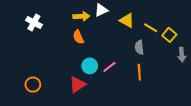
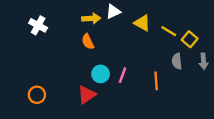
gray semicircle: (139, 47) -> (177, 61), moved
pink line: (109, 67) -> (123, 75), turned -32

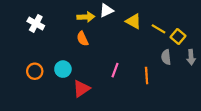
cyan circle: (101, 74) -> (63, 69), moved
orange circle: (37, 95) -> (35, 71), moved

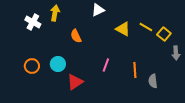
yellow arrow: (86, 17) -> (55, 13), moved, turned -77
yellow triangle: (134, 21) -> (123, 29), moved
gray semicircle: (166, 57) -> (153, 81), moved

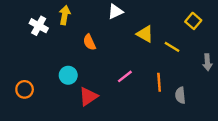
yellow line: (146, 27) -> (172, 47), moved
yellow square: (164, 34) -> (193, 21), moved
pink line: (106, 65) -> (125, 76), turned 32
orange circle: (32, 66) -> (25, 89), moved

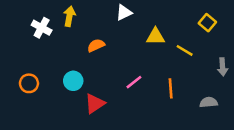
yellow triangle: (145, 34) -> (155, 37), turned -30
orange semicircle: (89, 42) -> (96, 45), turned 91
orange circle: (25, 89) -> (29, 83), moved
gray semicircle: (180, 95) -> (209, 102), moved, turned 91

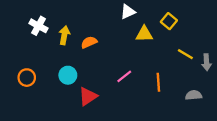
white triangle: (124, 12) -> (128, 12), moved
yellow arrow: (69, 16) -> (64, 35), moved
yellow square: (207, 23) -> (169, 21), moved
yellow line: (185, 50) -> (185, 54), moved

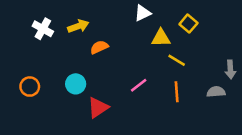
yellow arrow: (64, 35) -> (78, 26), moved, turned 60
yellow line: (185, 54) -> (177, 60), moved
gray semicircle: (194, 95) -> (216, 92), moved

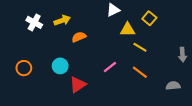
orange line: (177, 92) -> (140, 72), turned -49
gray semicircle: (216, 92) -> (173, 86), moved

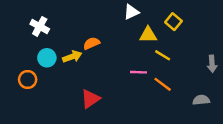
yellow arrow: (62, 20) -> (72, 57), moved
cyan circle: (60, 66) -> (47, 58), moved
pink line: (110, 67) -> (139, 72), moved, turned 40

